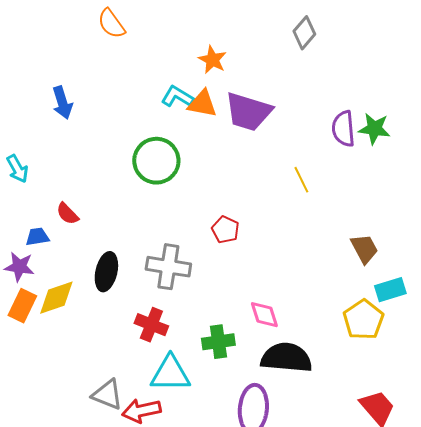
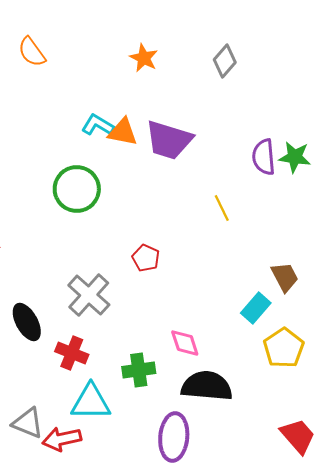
orange star: (212, 60) -> (144, 58), moved
gray cross: (168, 267) -> (89, 295), turned 33
black ellipse: (106, 272) -> (27, 322), moved, turned -42
cyan rectangle: (390, 290) -> (256, 308), moved, turned -32

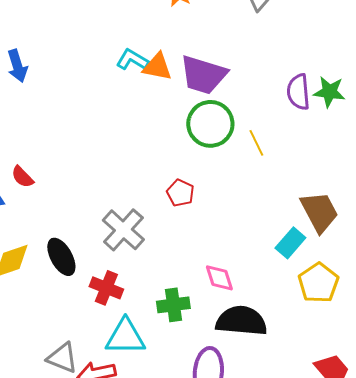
green circle: (77, 189) -> (210, 124), moved
brown trapezoid: (285, 277) -> (319, 212), size x1.4

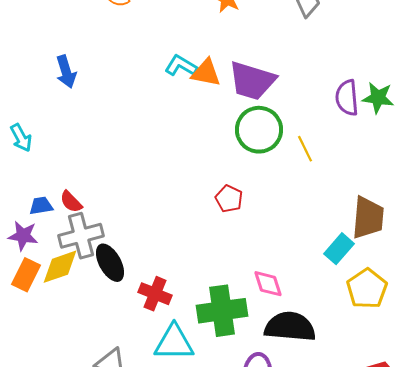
red semicircle: (22, 177) -> (71, 202), moved
brown trapezoid: (319, 212) -> (368, 218), turned 33
gray cross: (123, 230) -> (81, 236), moved, turned 33
green cross: (173, 305) -> (222, 311), size x1.5

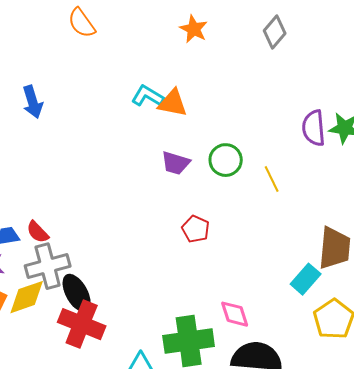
purple trapezoid: (252, 81) -> (176, 163), moved, size x0.6
green circle: (259, 130) -> (226, 160), size x0.7
red cross: (155, 294) -> (82, 324), moved, size x1.4

